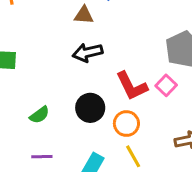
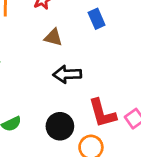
brown triangle: (84, 15) -> (53, 37), moved

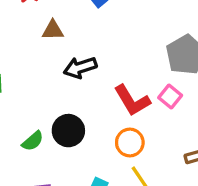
black circle: (60, 126) -> (68, 131), moved

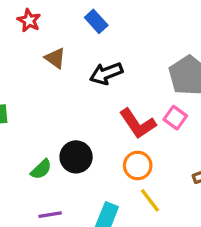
brown triangle: (53, 30) -> (55, 58), turned 40
black arrow: (80, 67) -> (106, 73), moved

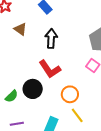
black arrow: (106, 73) -> (51, 39), turned 114
red L-shape: (138, 124) -> (50, 69), moved

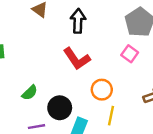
black circle: (33, 89) -> (60, 108), moved
yellow line: (77, 115) -> (111, 116), turned 49

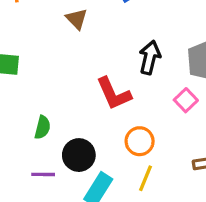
black arrow: (78, 21) -> (150, 57), moved
green semicircle: (30, 93) -> (42, 127), turned -42

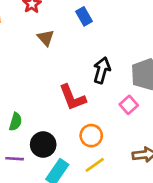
yellow line: (146, 178) -> (95, 165), turned 30

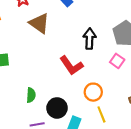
brown triangle: (46, 38) -> (39, 23), size x1.5
yellow line: (95, 165) -> (101, 114), turned -63

